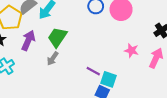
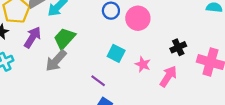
gray arrow: (53, 59) -> (56, 61), size x1.5
cyan square: (109, 79) -> (116, 53), moved

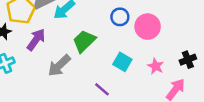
green trapezoid: (64, 38) -> (84, 41), moved
pink star: (143, 64) -> (156, 66), moved

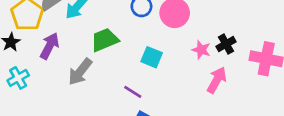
green trapezoid: (84, 41) -> (105, 40), turned 30
pink star: (156, 66) -> (201, 50), moved

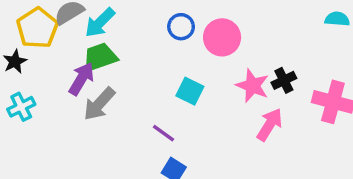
green trapezoid: (105, 40) -> (100, 57), moved
purple arrow: (50, 46) -> (81, 79), moved
pink star: (201, 50) -> (252, 86), size x1.4

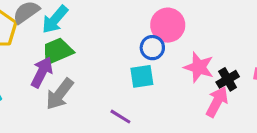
blue circle: (181, 27) -> (152, 48), moved
black cross: (284, 80) -> (228, 79), moved
cyan square: (190, 91) -> (142, 76), turned -30

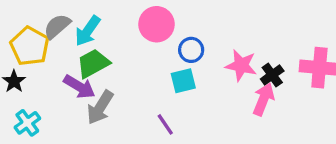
pink circle: (168, 25) -> (156, 24), moved
purple arrow: (42, 72) -> (79, 87), turned 100
purple line: (120, 117) -> (165, 124), turned 30

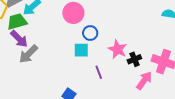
green trapezoid: (93, 63) -> (17, 22), moved
pink arrow: (264, 99) -> (144, 81), moved
purple line: (165, 124) -> (99, 72), moved

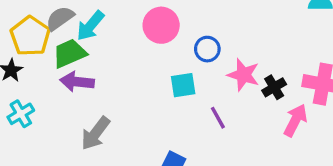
blue circle: (90, 33) -> (207, 49), moved
purple arrow: (19, 39) -> (77, 82), turned 150
gray arrow: (28, 54) -> (95, 133), moved

